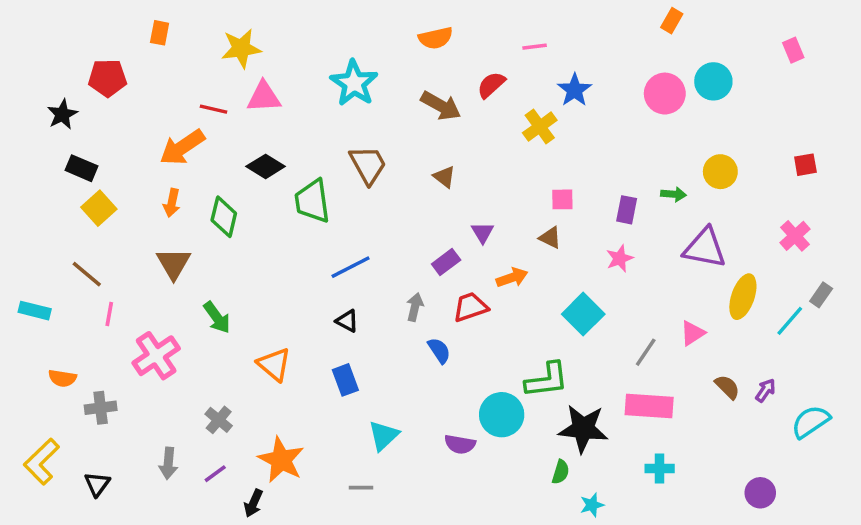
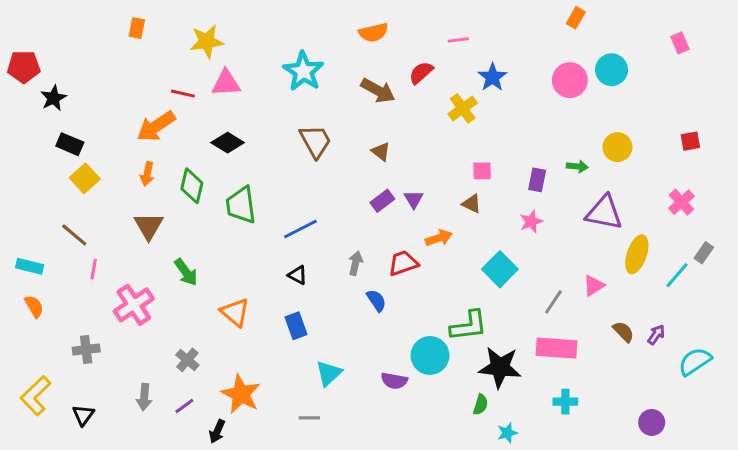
red pentagon: (108, 78) -> (24, 67), moved
green trapezoid: (312, 201) -> (241, 205), moved
purple rectangle: (446, 262) -> (382, 201), moved
orange semicircle: (62, 378) -> (34, 306), moved, turned -130

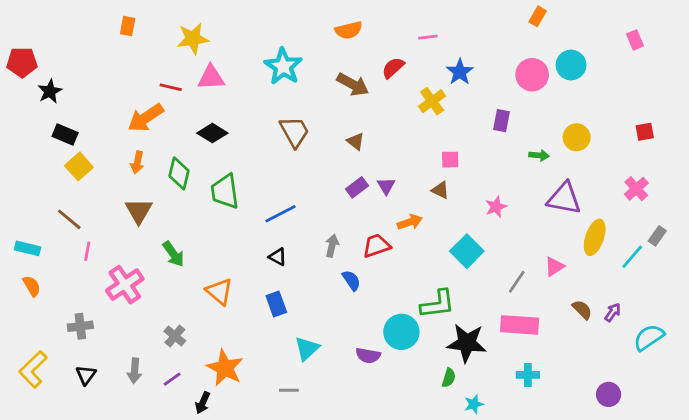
purple rectangle: (537, 180) -> (502, 121), moved
black triangle: (83, 415) -> (86, 375), moved

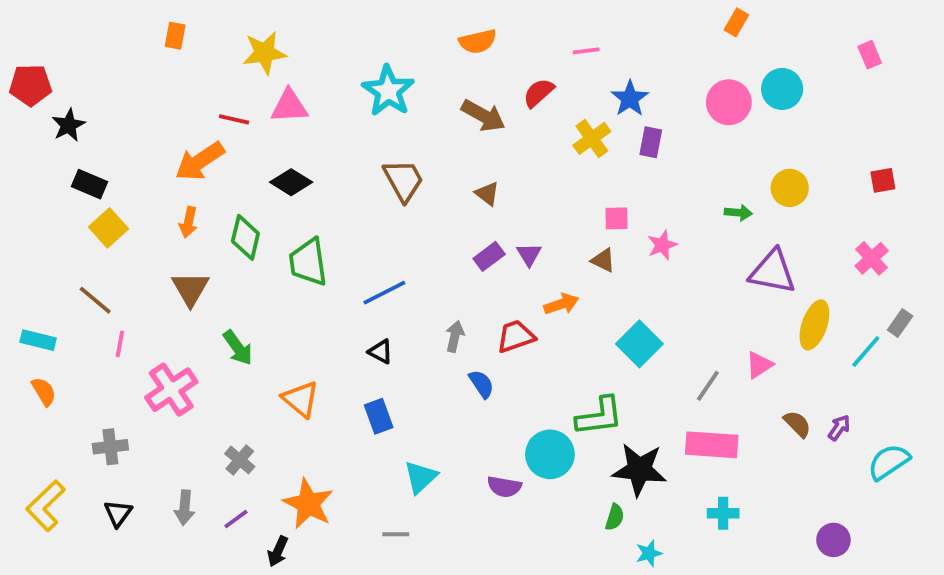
purple rectangle: (502, 121) -> (651, 142), moved
pink star: (496, 207) -> (662, 245), moved

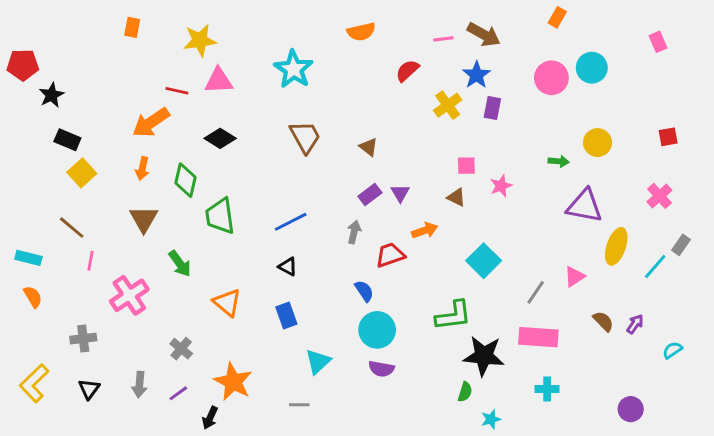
brown arrow: (483, 116) -> (484, 35), moved
green trapezoid: (308, 262) -> (220, 216), moved
gray arrow: (455, 336) -> (354, 232), moved
cyan circle: (550, 454) -> (377, 330), moved
cyan semicircle: (889, 462) -> (672, 350), size x0.6

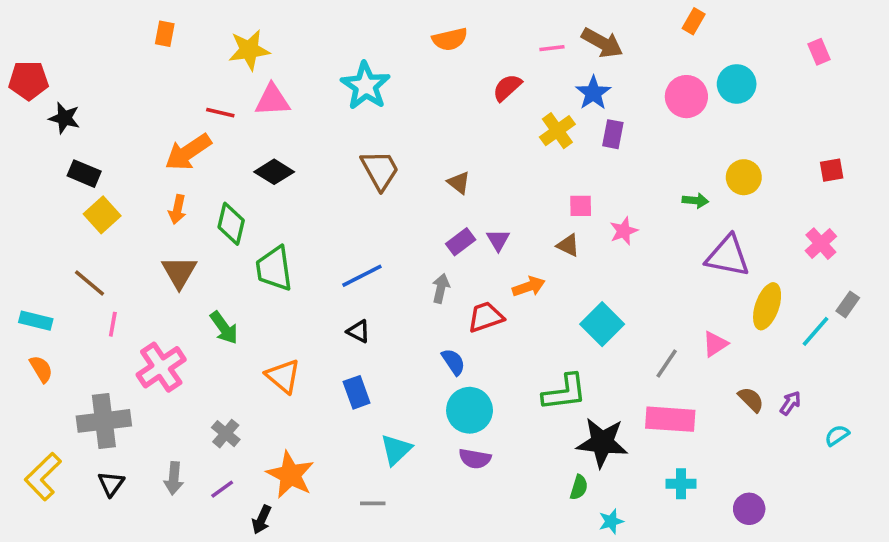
black star: (52, 95) -> (64, 118), turned -30
gray cross: (83, 339) -> (104, 421), size x1.6
purple circle: (631, 409) -> (749, 509), moved

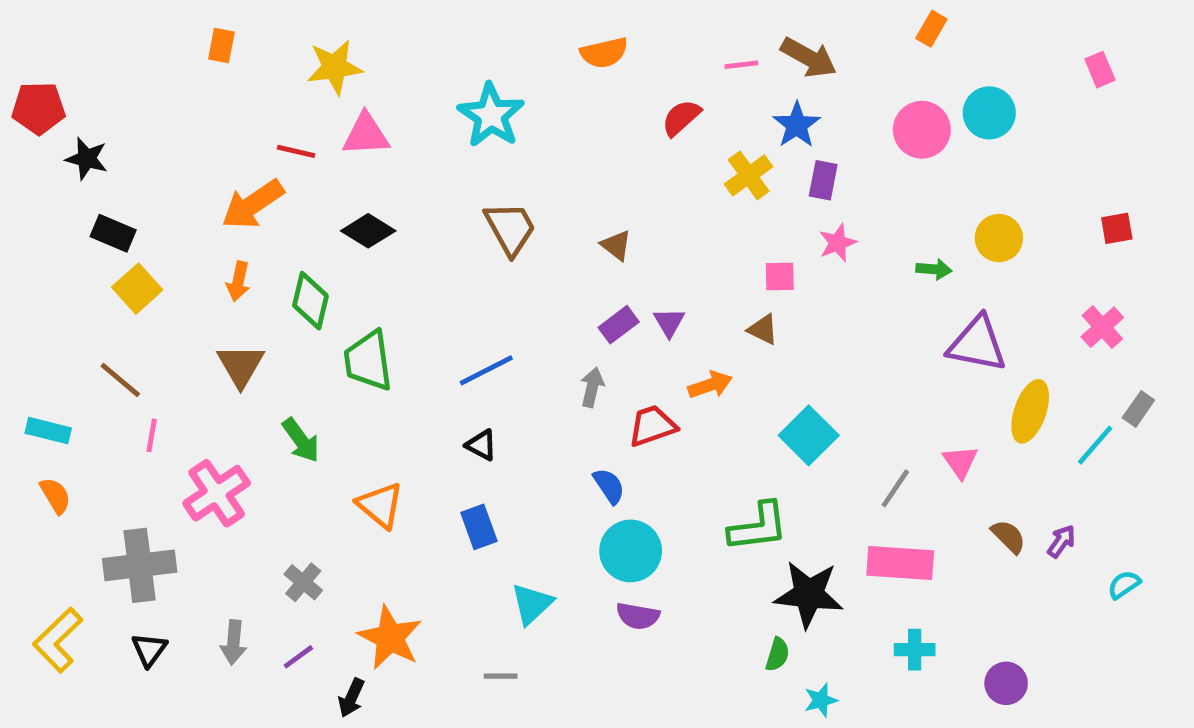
pink star: (624, 231) -> (838, 243), moved
pink triangle: (715, 344) -> (960, 462), turned -32

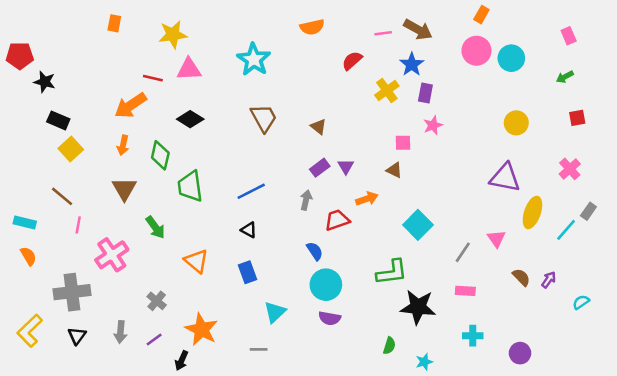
pink circle: (922, 130) -> (476, 51), moved
green arrow: (934, 269) -> (565, 77), moved, turned 147
pink rectangle: (900, 563) -> (465, 291), size x0.6
green semicircle: (777, 654) -> (389, 346), moved

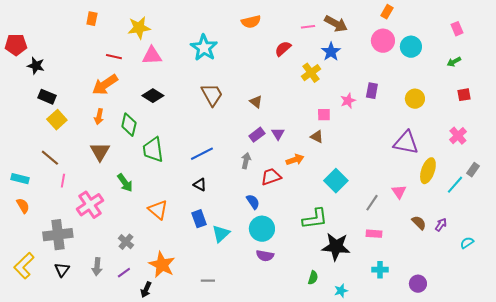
red line: (153, 78) -> (114, 57), moved
purple rectangle: (425, 93) -> (372, 91), moved
cyan triangle: (275, 312) -> (221, 234), moved

